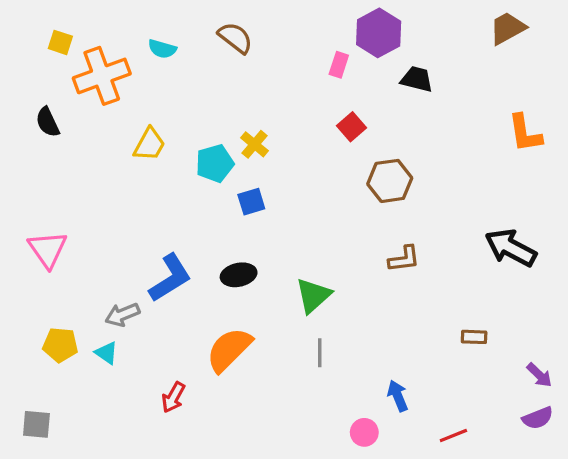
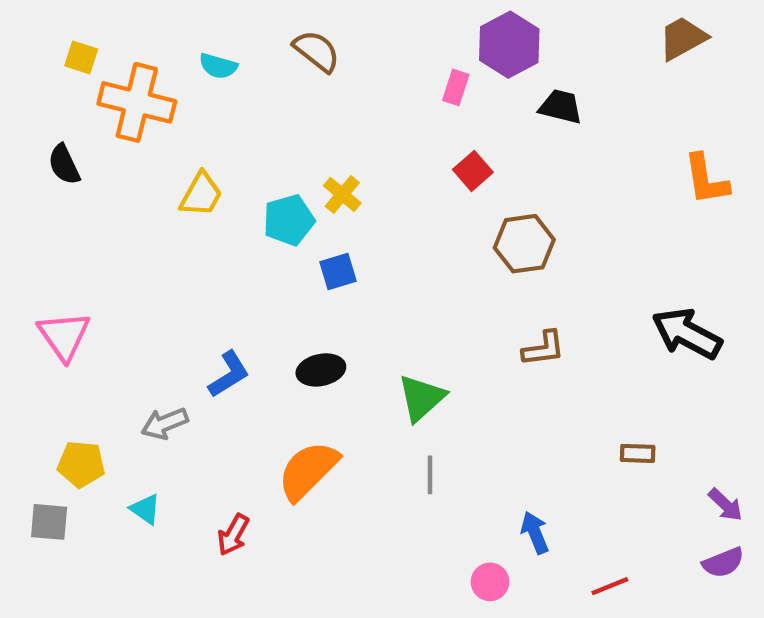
orange cross: (102, 76) -> (137, 102), turned 34
blue L-shape: (170, 278) -> (229, 374), size x0.7
cyan triangle: (106, 353) -> (145, 509), moved
gray square: (36, 424) -> (49, 522), moved

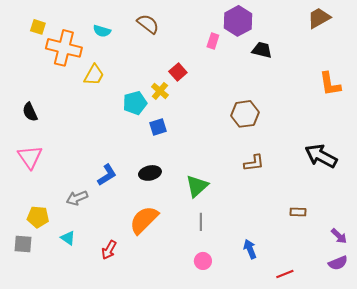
black semicircle: (64, 164) -> (30, 112), moved
red square: (473, 171) -> (178, 72), moved
yellow trapezoid: (201, 194) -> (94, 75), moved
pink circle: (490, 582) -> (203, 261), moved

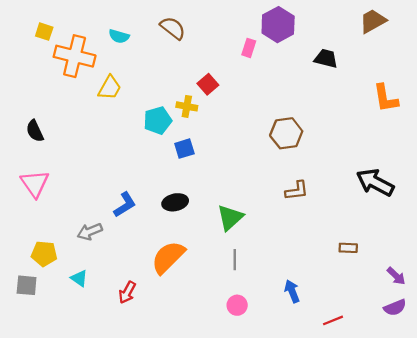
black trapezoid: (262, 50) -> (326, 58), moved
yellow cross: (160, 91) -> (187, 106), turned -30

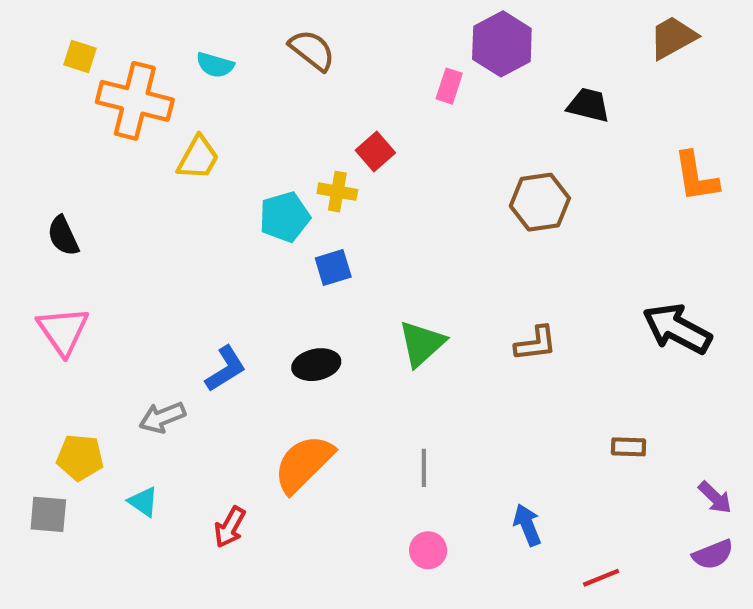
brown hexagon: (286, 133) -> (540, 202), moved
green triangle: (230, 218) -> (422, 343), moved

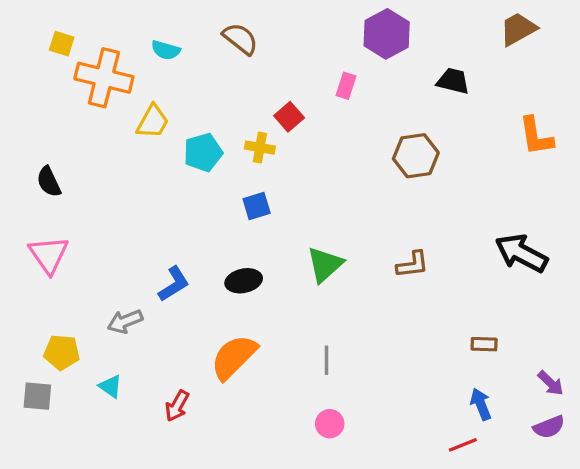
pink rectangle: (449, 86) -> (346, 86), moved
cyan pentagon: (285, 217) -> (203, 152), moved
blue arrow: (527, 525) -> (481, 404), moved

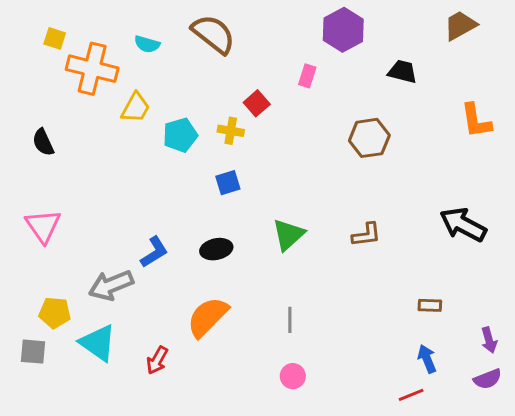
brown semicircle: (240, 39) -> (213, 34), size x1.4
black semicircle: (49, 182) -> (43, 142), moved
gray arrow: (125, 321) -> (111, 285), size x1.4
purple arrow: (551, 383) -> (489, 340), turned 30
cyan triangle: (110, 386) -> (98, 343), size x1.8

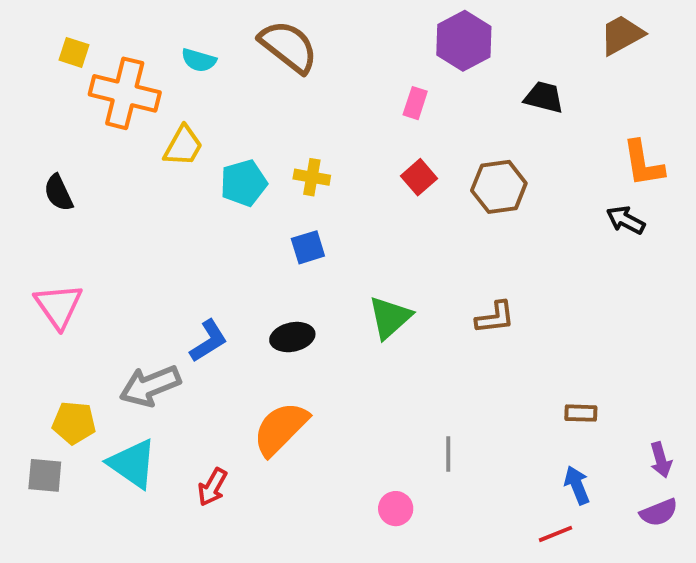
red square: (257, 103) -> (419, 177), moved
black arrow: (463, 225) -> (626, 220), moved, size x0.6
gray line: (290, 320) -> (448, 454), moved

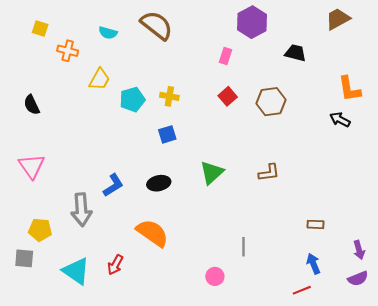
orange cross: (125, 93) -> (68, 51), size x0.6
gray arrow: (150, 386) -> (81, 210), turned -72
orange semicircle: (281, 429) -> (152, 233), turned 80
cyan triangle: (133, 464) -> (76, 271), moved

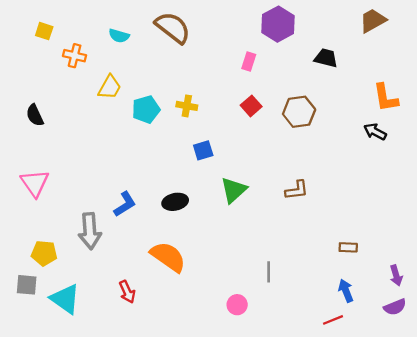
blue square: (167, 134) -> (203, 150), moved
red arrow: (115, 265) -> (127, 292), turned -54
cyan triangle: (76, 271) -> (65, 299), moved

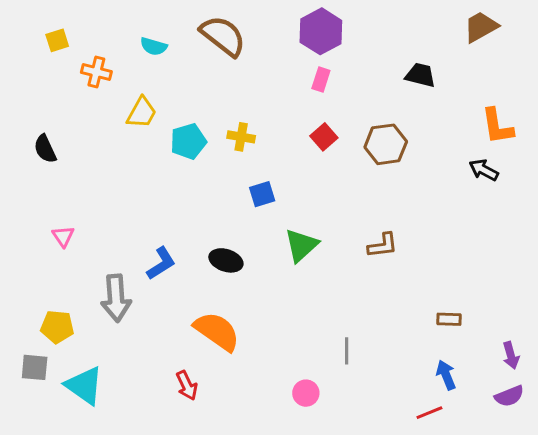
purple hexagon: (278, 24) -> (321, 31), moved
yellow square: (44, 31) -> (57, 40), turned -36
pink triangle: (35, 183) -> (63, 236), moved, size x0.6
black ellipse: (175, 202) -> (226, 260), turned 30
red arrow: (127, 292) -> (187, 386), moved

